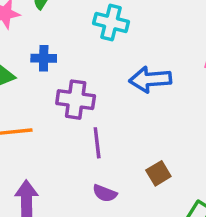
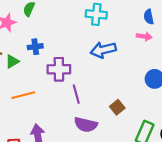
cyan cross: (111, 23) -> (96, 14), moved
purple semicircle: (105, 193) -> (86, 125), size x1.5

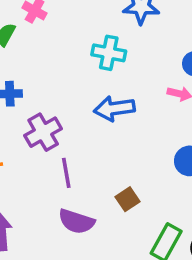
purple cross: (59, 69) -> (43, 132), turned -35

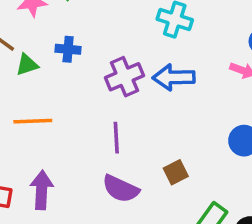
purple cross: (43, 132) -> (125, 77), moved

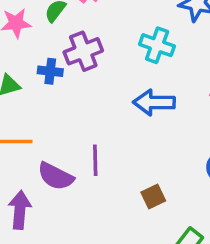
purple cross: (125, 77) -> (83, 51), moved
purple semicircle: (121, 189) -> (56, 176), moved

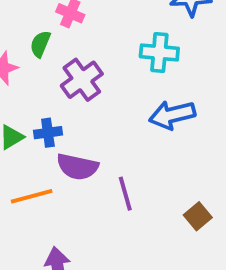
blue cross: (50, 71) -> (48, 133), moved
purple semicircle: (56, 176) -> (77, 167), moved

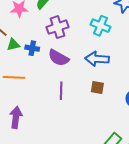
purple semicircle: (77, 167) -> (58, 58), moved
brown square: (198, 216) -> (97, 87), moved, turned 32

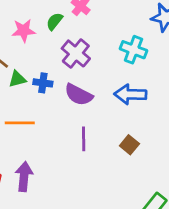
purple cross: (57, 27) -> (76, 53), turned -30
brown square: (97, 87) -> (129, 145), moved, turned 32

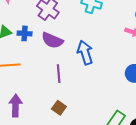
blue arrow: (130, 94) -> (85, 53), moved, turned 75
brown square: (129, 145) -> (59, 108), moved

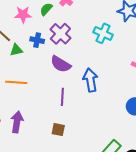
blue cross: (25, 33) -> (37, 40), moved
brown square: (59, 108) -> (58, 130), turned -32

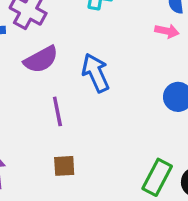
purple semicircle: (61, 64) -> (41, 59), turned -45

